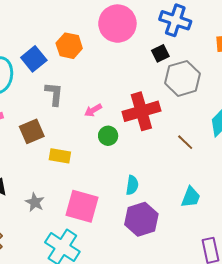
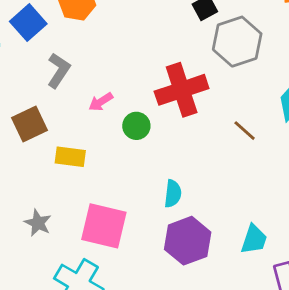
gray L-shape: (54, 94) -> (59, 70), turned 30
pink arrow: (93, 110) -> (101, 102), moved
cyan trapezoid: (191, 197) -> (254, 239), moved

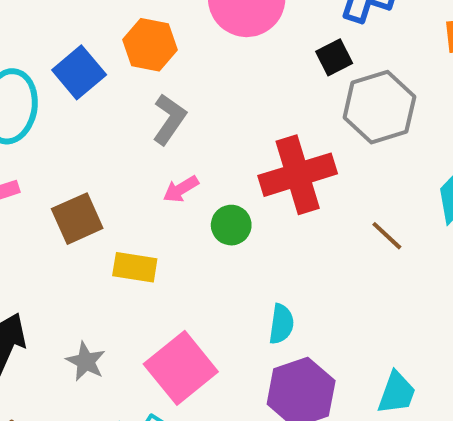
gray L-shape: (59, 70) -> (169, 119), moved
pink square: (104, 226) -> (181, 368), turned 36

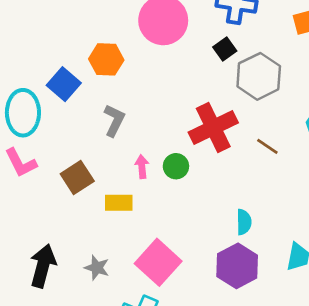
gray L-shape: (169, 119) -> (114, 120), moved
pink arrow: (181, 189) -> (142, 167), moved, turned 125
brown line: (387, 236) -> (267, 146), moved
cyan semicircle: (281, 324) -> (244, 222), moved

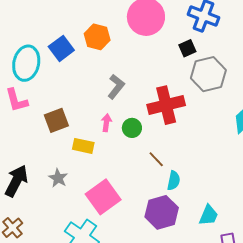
gray L-shape: (114, 120) -> (116, 87), moved
brown line: (267, 146) -> (156, 159), moved
gray star: (97, 268) -> (58, 178), moved

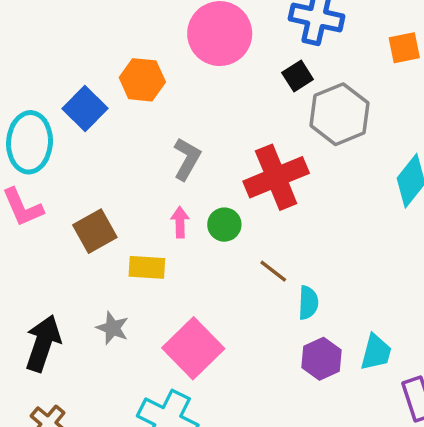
purple hexagon: (162, 212) -> (322, 359), moved, size x0.7

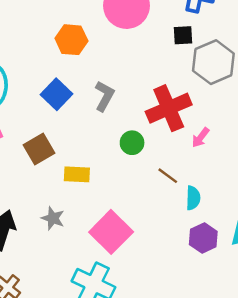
black square: (298, 76) -> (183, 35), turned 30
blue square: (85, 108) -> (56, 94), moved
pink arrow: (180, 222) -> (201, 138), moved, turned -140

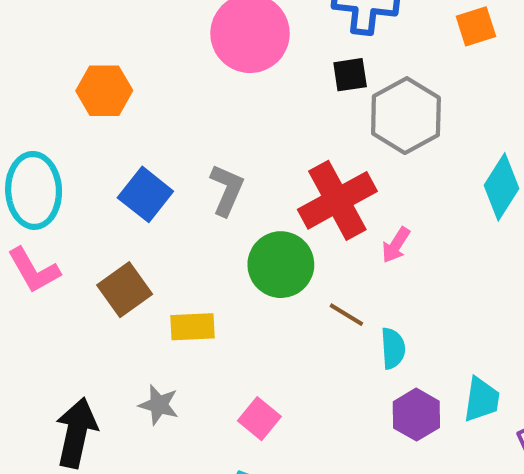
orange hexagon: (71, 40) -> (104, 91), moved
green circle: (132, 143) -> (281, 265), size x1.6
pink square: (111, 232) -> (259, 419), size x0.6

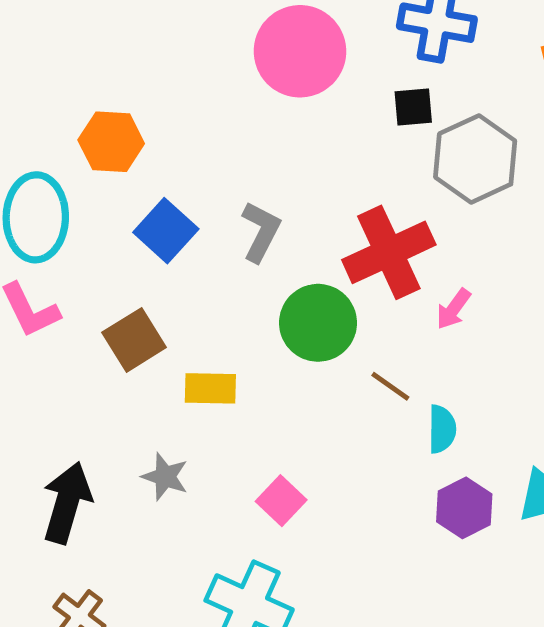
orange hexagon: (104, 91) -> (111, 142), moved

